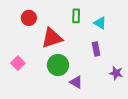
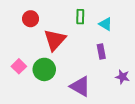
red triangle: (52, 38) -> (55, 40), turned -30
green circle: (58, 65) -> (44, 69), moved
purple triangle: (76, 82) -> (80, 86), size x1.5

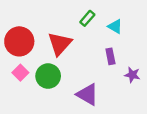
green rectangle: (80, 17) -> (87, 18), turned 40
red circle: (31, 19) -> (19, 41), moved, size x1.6
purple star: (122, 77) -> (132, 75), moved

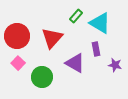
cyan triangle: (115, 26) -> (100, 23), size x1.6
green circle: (48, 76) -> (42, 77), moved
purple triangle: (87, 94) -> (75, 63), moved

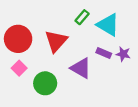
purple rectangle: (96, 49) -> (104, 53), turned -56
purple star: (115, 65) -> (123, 54), moved

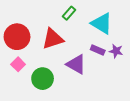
green rectangle: (82, 17) -> (69, 13), moved
red triangle: (56, 41) -> (53, 39), turned 30

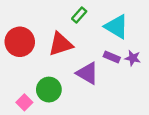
pink square: (18, 64) -> (24, 102), moved

